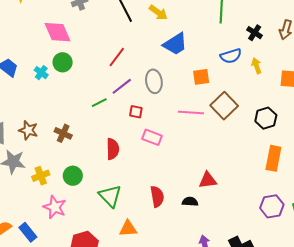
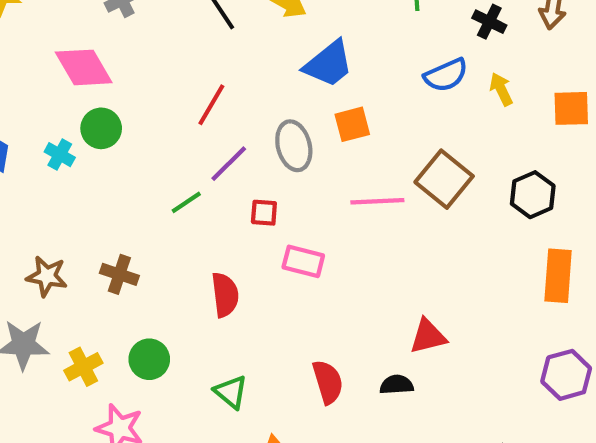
orange square: (201, 77) -> (352, 124), moved
green triangle: (110, 196) -> (231, 392), size x0.7

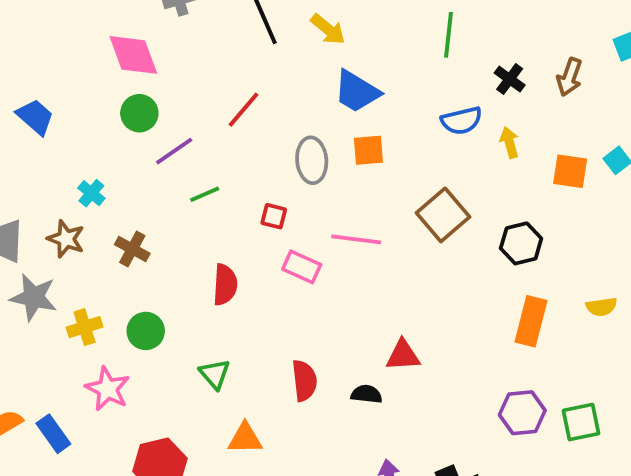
blue trapezoid: (329, 64) -> (357, 91), turned 60
cyan cross: (60, 155) -> (91, 193), moved
purple line: (229, 164) -> (174, 151), moved
pink line: (377, 201) -> (356, 239), moved

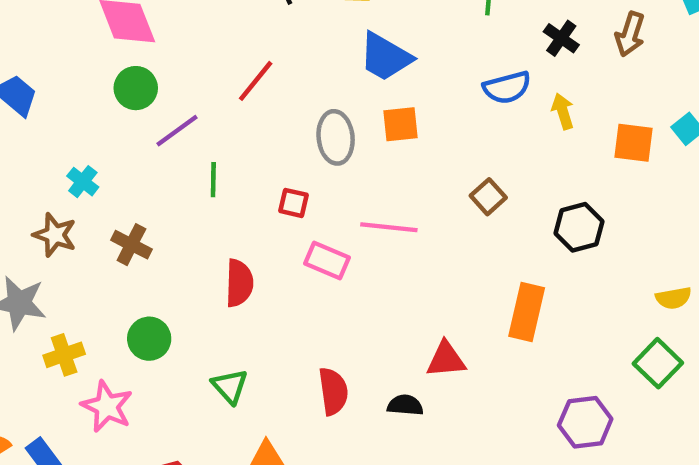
green line: (205, 194) -> (213, 180), turned -64
brown square: (443, 215) -> (488, 197), size x0.6
orange rectangle: (531, 321) -> (527, 312), moved
yellow cross: (85, 327) -> (64, 355), moved
green square: (581, 422) -> (658, 363), moved, turned -33

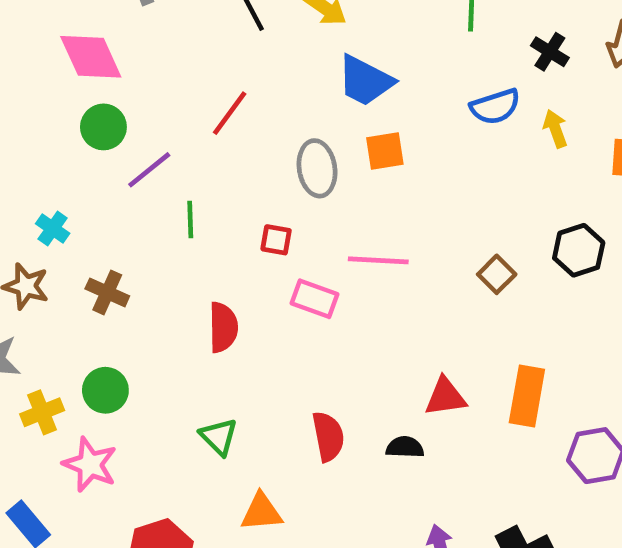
brown square: (488, 197) -> (497, 274), moved
orange rectangle: (527, 312) -> (527, 396), moved
green circle: (149, 339) -> (105, 390), moved

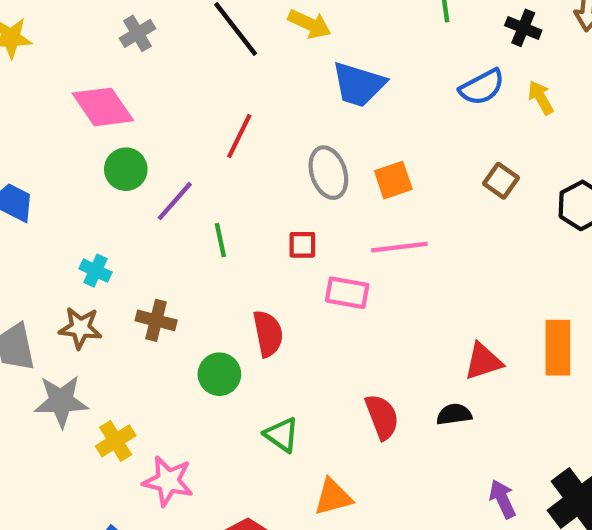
orange square: (385, 151) -> (393, 180), moved
brown square: (497, 274) -> (501, 181), moved
green circle: (105, 390) -> (219, 374), moved

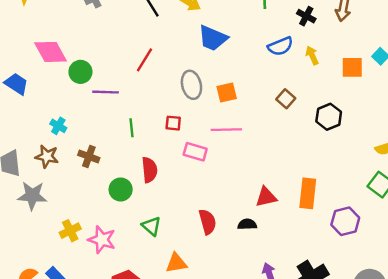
pink diamond: (103, 107) -> (51, 52), moved
purple line: (175, 201) -> (106, 92), turned 45
green line: (220, 240) -> (132, 128), moved
yellow cross: (116, 441) -> (70, 231), moved
pink star: (168, 481) -> (102, 240), moved

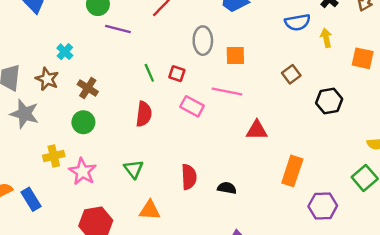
green line: (132, 128) -> (149, 73), moved, turned -30
green circle: (121, 189) -> (83, 122), moved
red triangle: (266, 197) -> (257, 130), moved

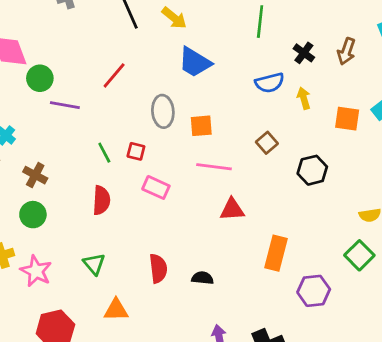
pink line: (227, 92) -> (214, 167), moved

